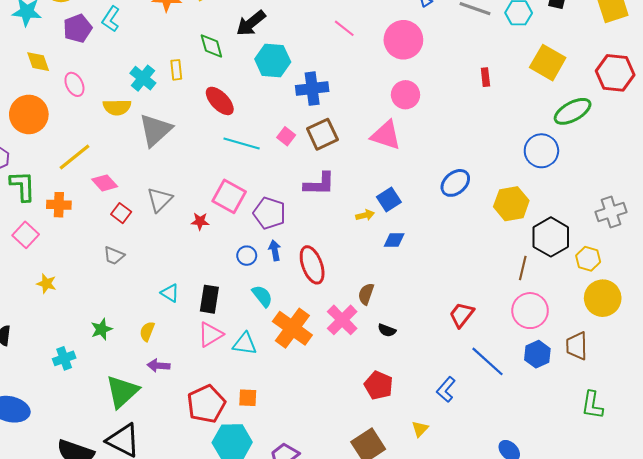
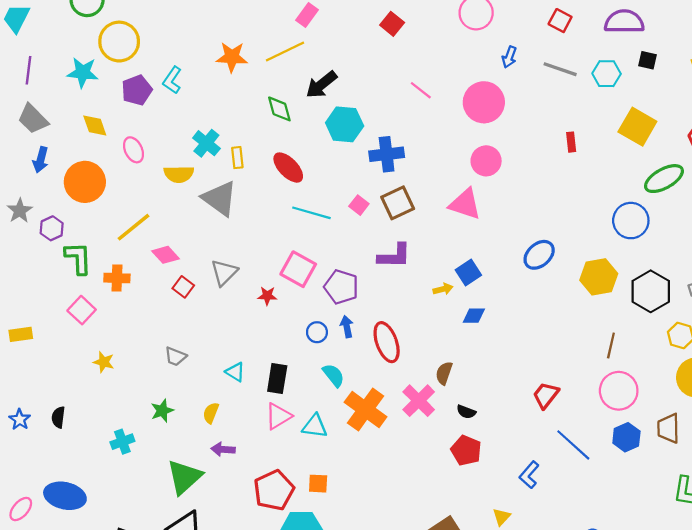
yellow rectangle: (176, 70) -> (237, 158), moved
gray triangle: (155, 130) -> (220, 198), turned -42
black hexagon: (551, 237) -> (651, 291), moved
gray trapezoid: (114, 256) -> (175, 356), moved
red pentagon: (379, 385) -> (466, 450), moved

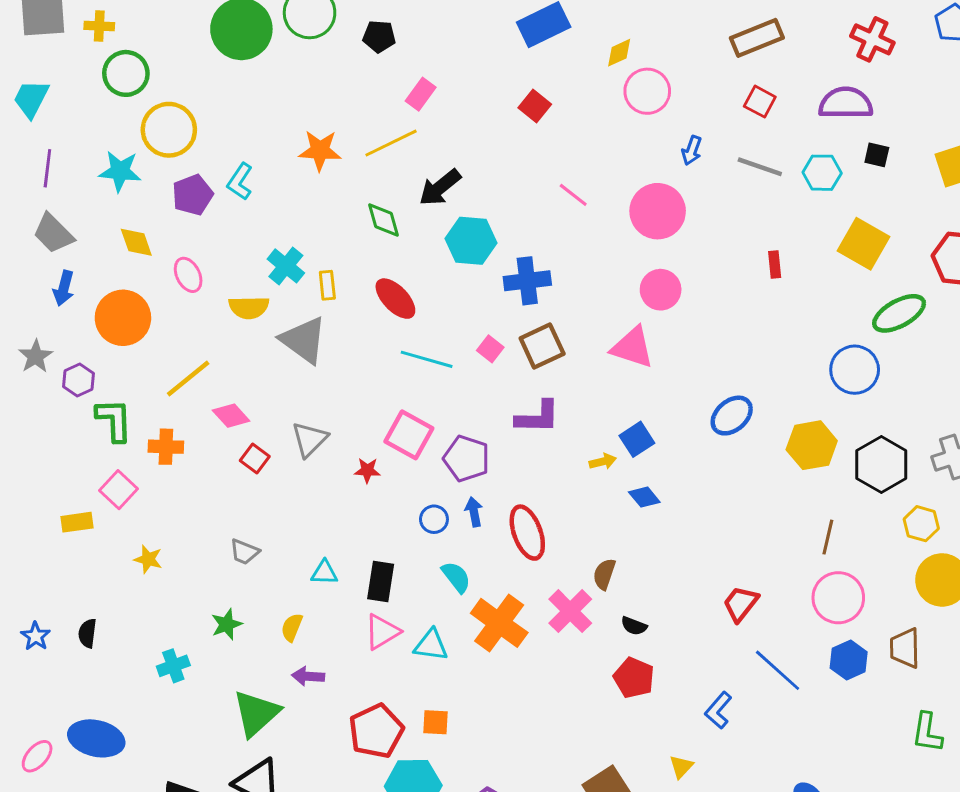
blue diamond: (474, 316) -> (644, 497), turned 50
yellow rectangle: (21, 334) -> (77, 522), moved
cyan triangle: (235, 372) -> (324, 573), turned -30

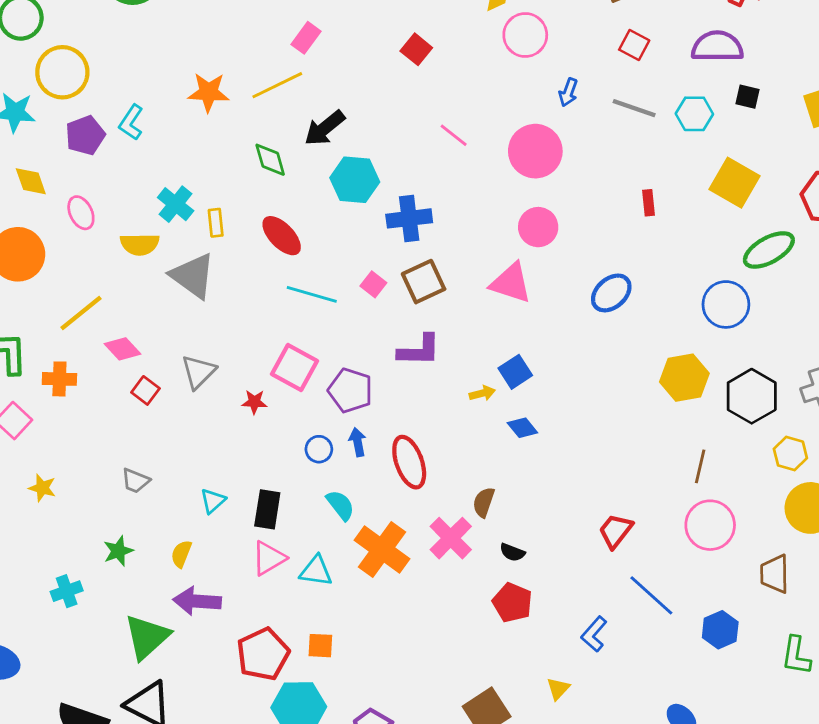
blue ellipse: (732, 416) -> (611, 293), moved
cyan triangle: (324, 573) -> (213, 501), turned -44
blue hexagon: (849, 660) -> (720, 630), moved
purple arrow: (308, 676) -> (197, 601), size x1.5

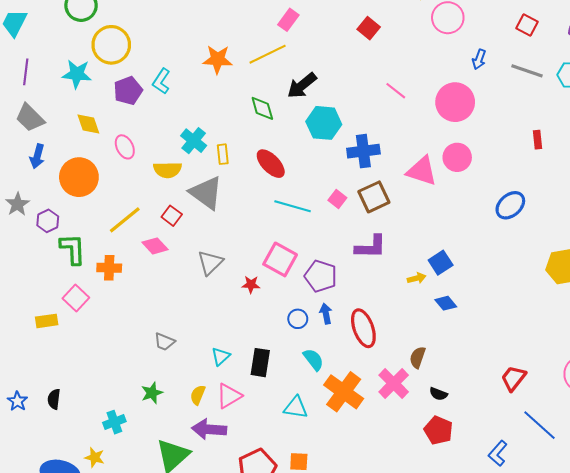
pink triangle: (511, 283) -> (422, 171), moved
red square: (145, 390) -> (172, 216), moved
yellow star: (42, 488) -> (95, 457), moved
pink triangle: (269, 558) -> (229, 396), moved

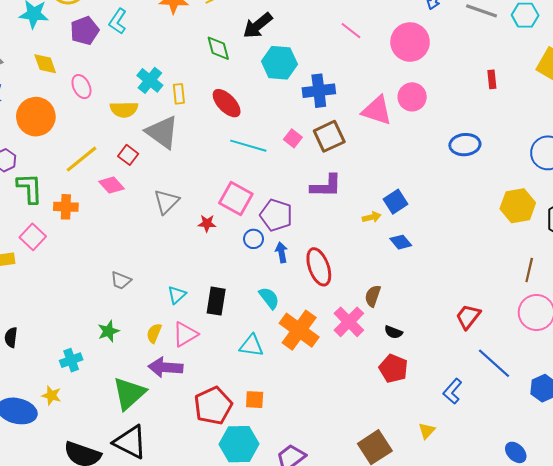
blue ellipse: (510, 205) -> (465, 145), turned 36
blue circle: (298, 319) -> (254, 239), moved

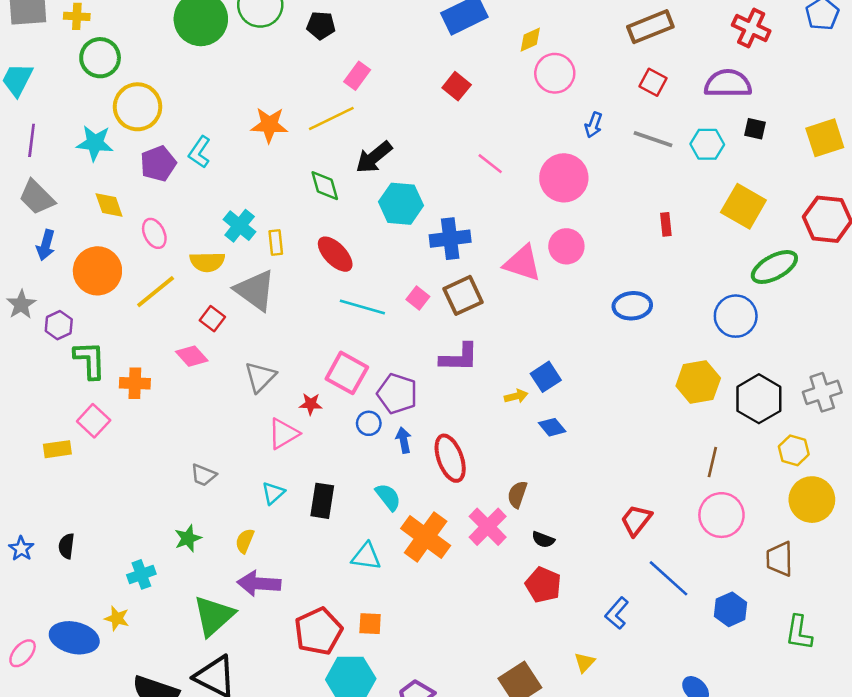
yellow line: (81, 159) -> (156, 292), moved
pink triangle: (185, 334) -> (283, 434), moved

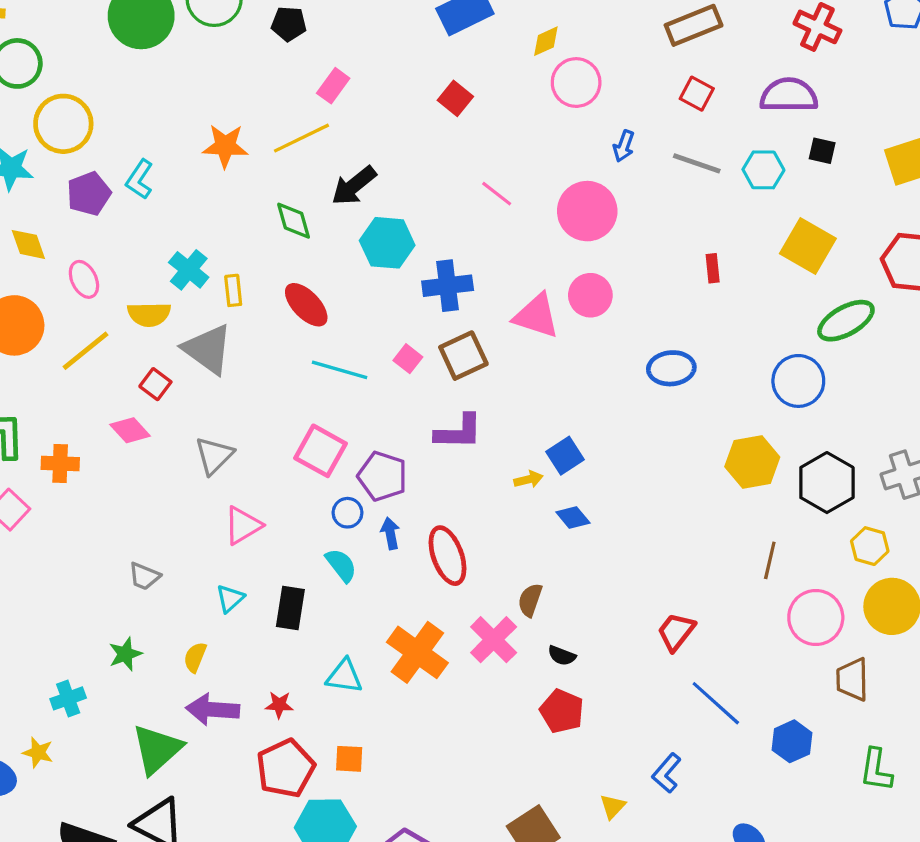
red star: (311, 404) -> (279, 705), moved
cyan semicircle: (388, 497) -> (341, 565), moved
pink circle: (721, 515) -> (816, 618), moved
blue L-shape: (617, 613) -> (667, 773), moved

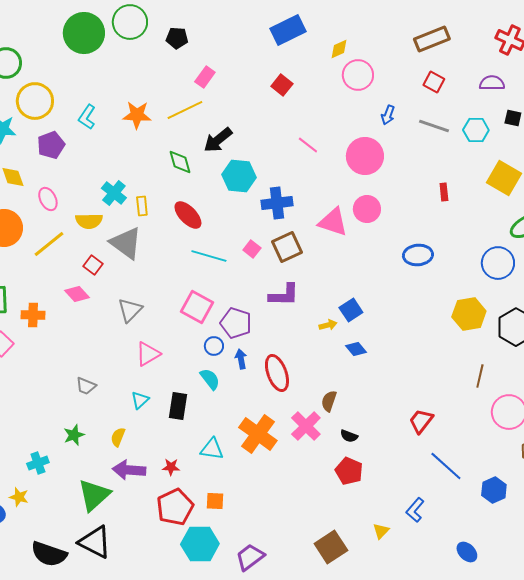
purple semicircle: (789, 95) -> (492, 83), size x0.7
cyan L-shape: (140, 179) -> (87, 117), moved

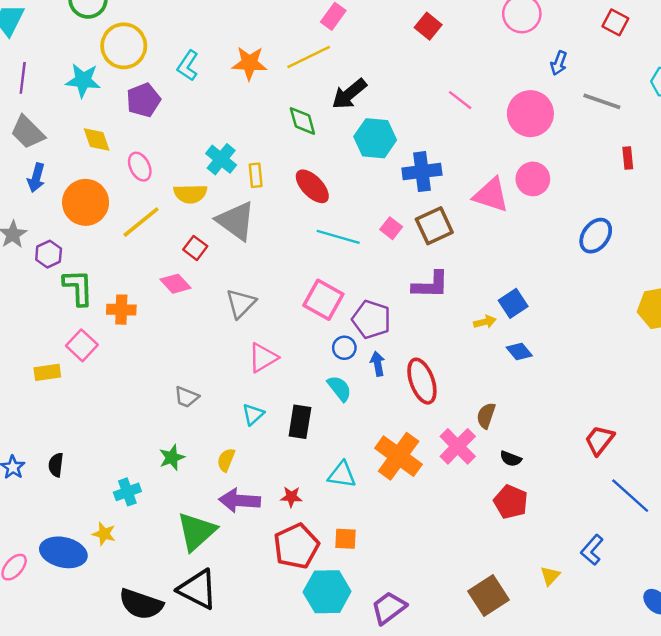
gray line: (434, 126) -> (602, 101), moved
blue ellipse: (418, 255) -> (596, 236), turned -48

